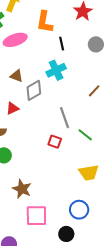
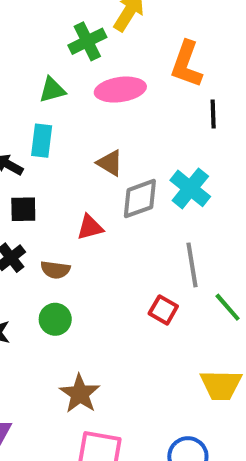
cyan cross: (56, 70) -> (190, 188), moved, turned -36

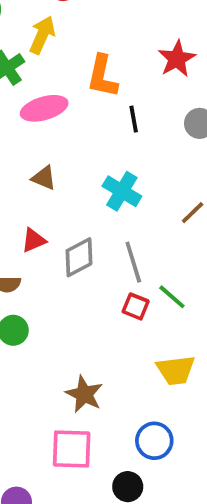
gray diamond: (140, 199) -> (79, 257), moved
red square: (163, 310) -> (136, 306), moved
brown star: (80, 394) -> (84, 394), moved

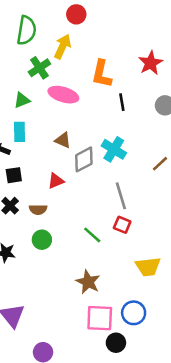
pink ellipse: (44, 108) -> (63, 95), turned 32
gray diamond: (79, 257) -> (84, 159), moved
green line: (172, 297) -> (92, 235), moved
pink square: (72, 449) -> (100, 318), moved

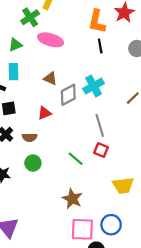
orange L-shape: (102, 74) -> (97, 21), moved
cyan cross: (114, 149) -> (94, 86), turned 30

